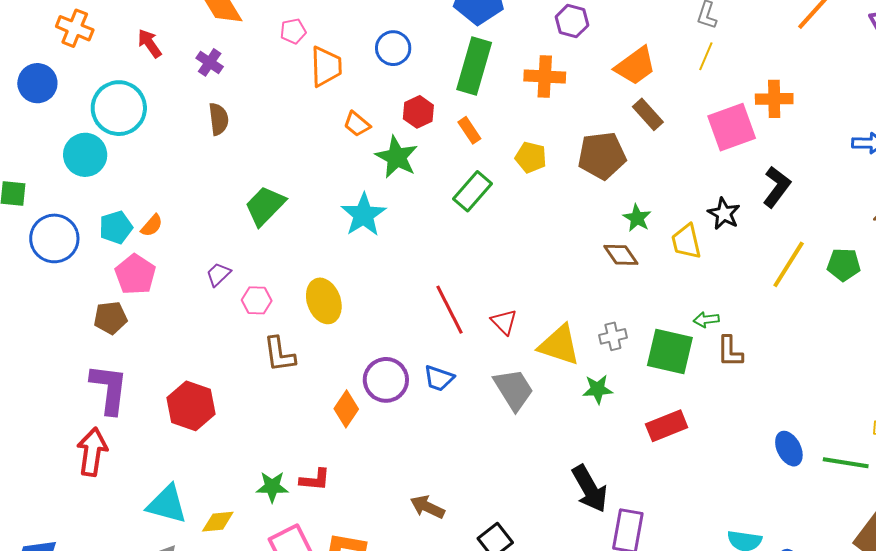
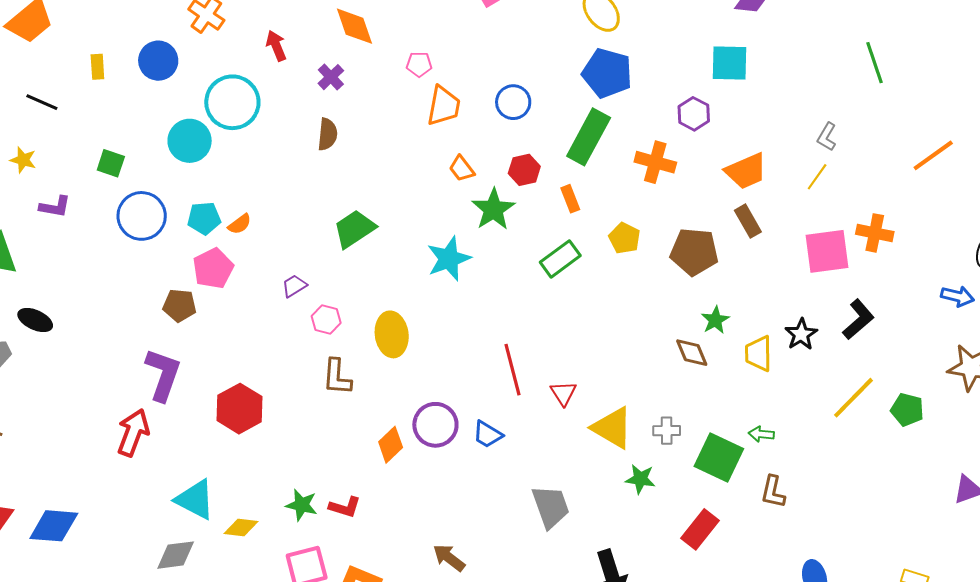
brown L-shape: (730, 351) -> (773, 492), moved
gray trapezoid: (514, 389) -> (551, 507), moved
red rectangle: (667, 426) -> (700, 529), turned -42

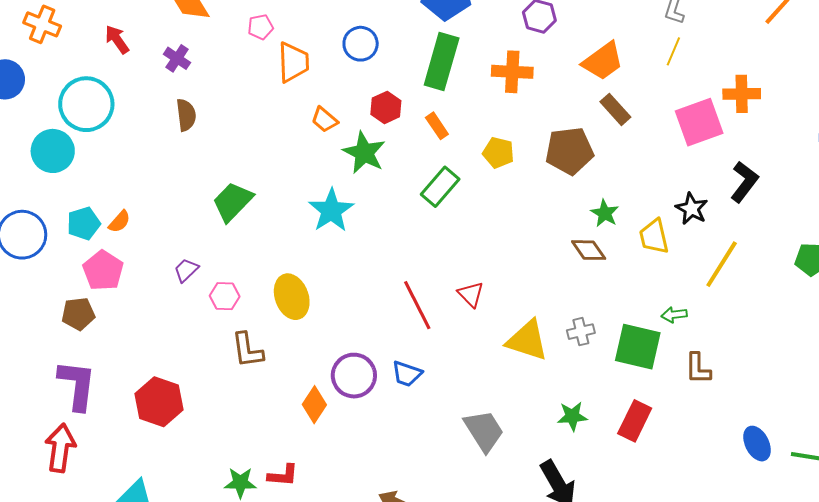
red triangle: (563, 393) -> (471, 294), moved
yellow line: (854, 398) -> (722, 264), moved
green star: (640, 479) -> (572, 416), moved

